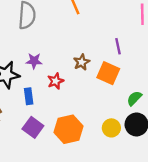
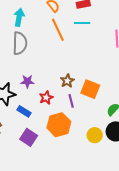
purple line: (118, 46) -> (71, 101), moved
blue rectangle: (29, 96) -> (24, 111), turned -48
orange hexagon: (69, 129) -> (59, 125), moved

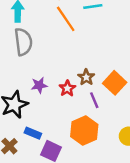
orange square: (90, 89) -> (115, 83), turned 30
red star: (46, 98) -> (67, 88), moved
blue rectangle: (24, 111) -> (33, 133), moved

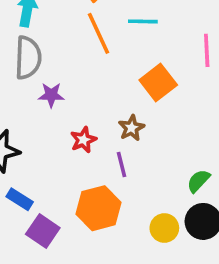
brown star: (86, 77) -> (131, 128), moved
orange square: (115, 83) -> (158, 82), moved
purple star: (39, 85) -> (51, 95), moved

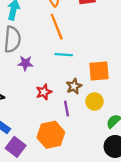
cyan line: (143, 21) -> (64, 55), moved
orange square: (158, 82) -> (99, 71), moved, turned 30
yellow circle: (164, 228) -> (94, 101), moved

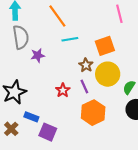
red star: (44, 92) -> (63, 90), moved
yellow circle: (94, 101) -> (108, 74), size x1.5
orange hexagon: (51, 135) -> (93, 113), moved

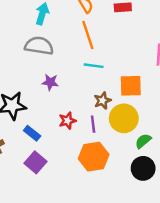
gray semicircle: (21, 37) -> (39, 46), turned -90
purple star: (38, 55) -> (50, 82), moved
blue rectangle: (31, 117) -> (32, 133), moved

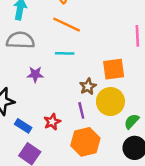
orange line: (88, 35) -> (67, 25), turned -40
cyan line: (94, 66) -> (65, 53), moved
red star: (67, 121) -> (52, 122), moved

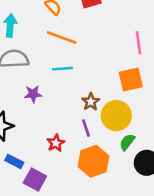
orange square: (114, 69) -> (131, 80), moved
green semicircle: (132, 121) -> (127, 142), moved
blue rectangle: (23, 126) -> (14, 161), moved

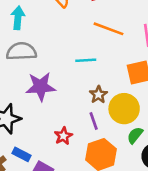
orange line: (62, 38) -> (109, 29), moved
cyan line: (62, 69) -> (86, 60), moved
purple star: (33, 94) -> (41, 87), size x1.6

